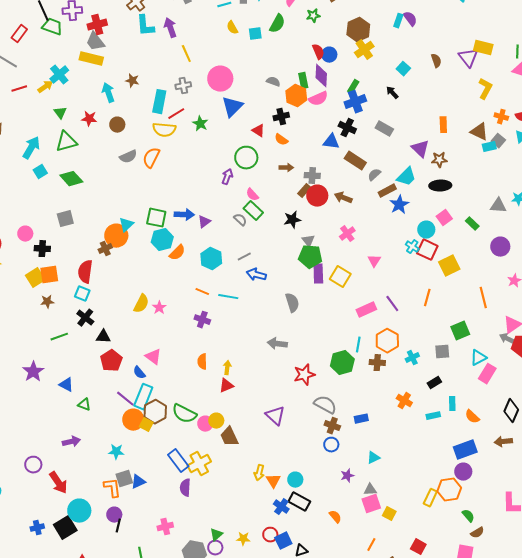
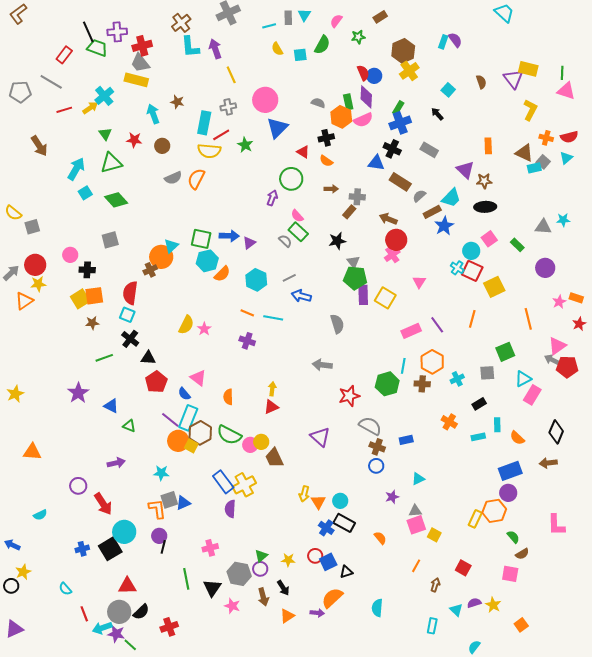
red circle: (317, 196) -> (396, 240), moved
orange semicircle: (202, 362) -> (228, 397), moved

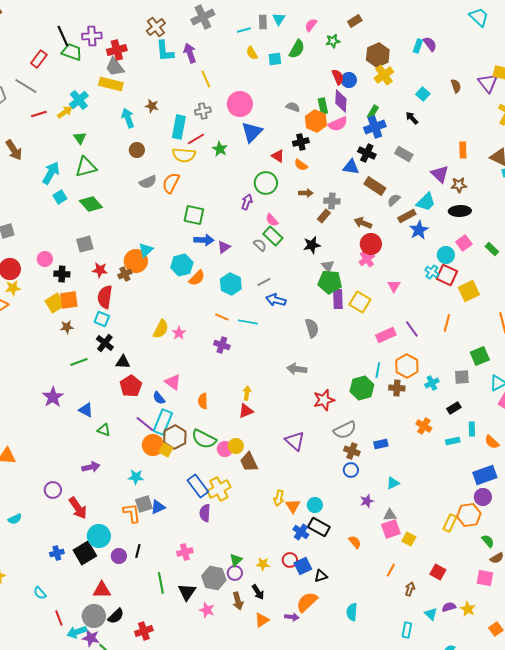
red star: (134, 140) -> (100, 270), moved
green square: (201, 239) -> (194, 215), moved
gray semicircle: (370, 426) -> (345, 430), turned 125
purple circle: (159, 536) -> (119, 556), moved

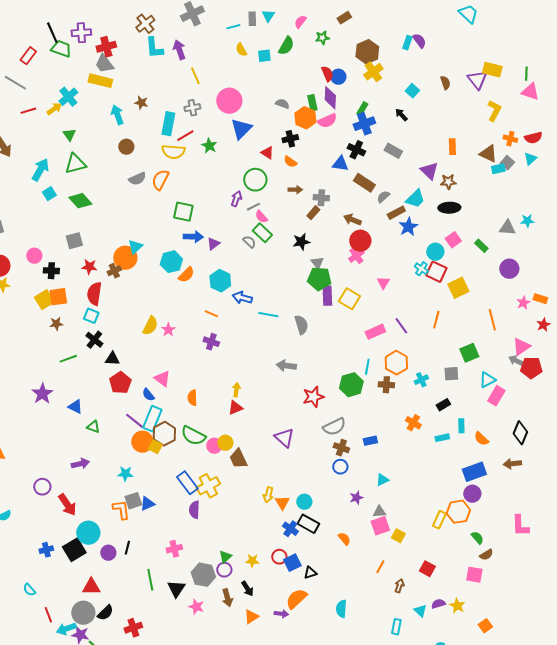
gray line: (264, 282) -> (253, 207), moved
blue arrow: (276, 300) -> (242, 298), moved
cyan line: (248, 322) -> (268, 315), moved

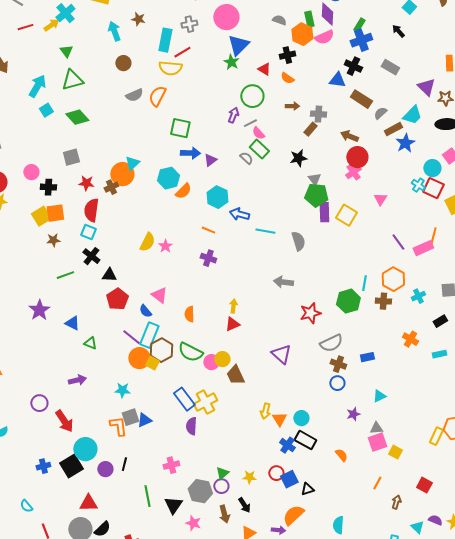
green star: (209, 146) -> (231, 62), moved
pink rectangle: (375, 332) -> (423, 248), moved
purple semicircle: (438, 604) -> (435, 520), turned 40

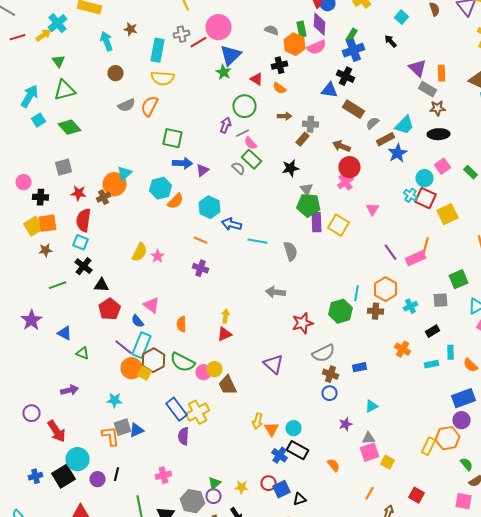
red line: (182, 52) -> (198, 42), moved
gray rectangle: (390, 67) -> (428, 89), moved
purple triangle: (426, 87) -> (418, 68), moved

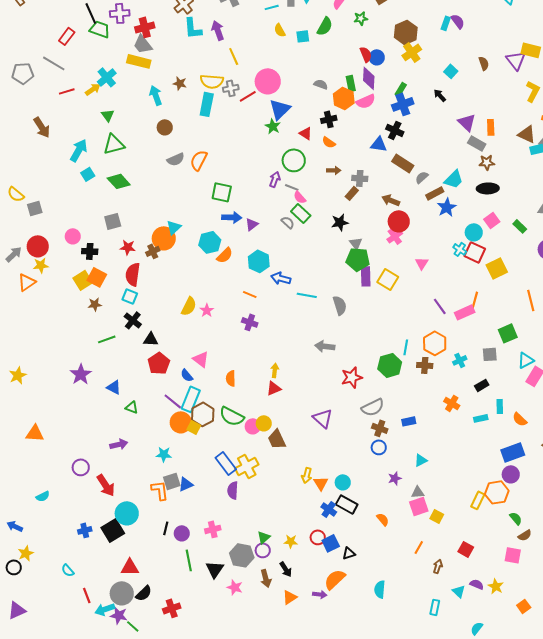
yellow semicircle: (162, 78) -> (212, 81), moved
gray line: (242, 133) -> (292, 187), turned 48
orange square: (48, 223) -> (97, 277), turned 36
purple circle: (98, 479) -> (182, 533), moved

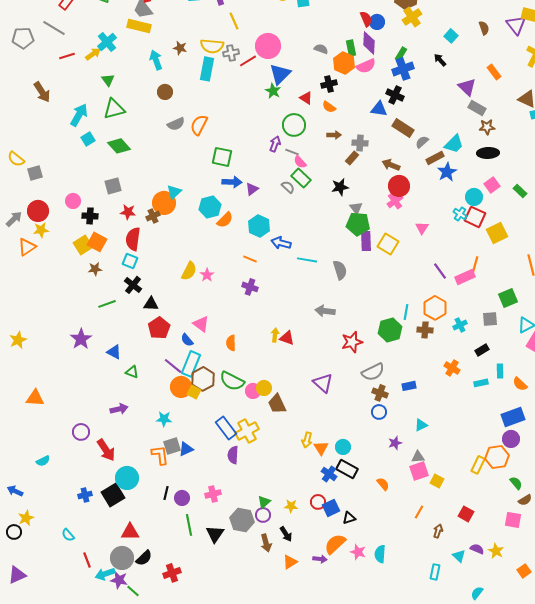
orange rectangle: (491, 127) -> (494, 72), moved, turned -35
red triangle: (274, 388) -> (287, 338), moved, turned 42
pink star: (235, 587) -> (358, 552), moved

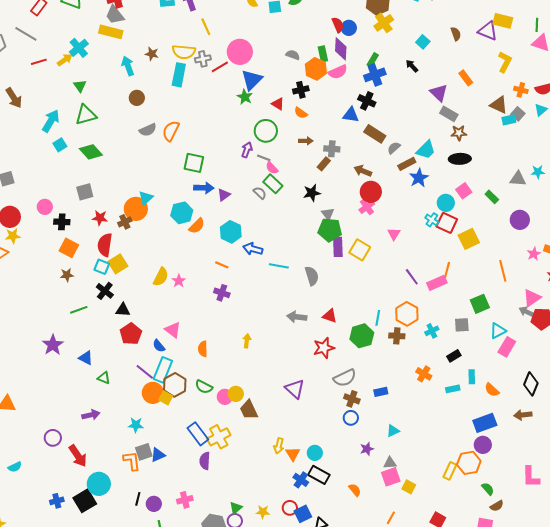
purple triangle: (516, 25) -> (488, 31), turned -30
yellow square: (83, 245) -> (118, 264), moved
red triangle: (287, 338) -> (330, 316), moved
green semicircle: (232, 381) -> (204, 387), size x0.7

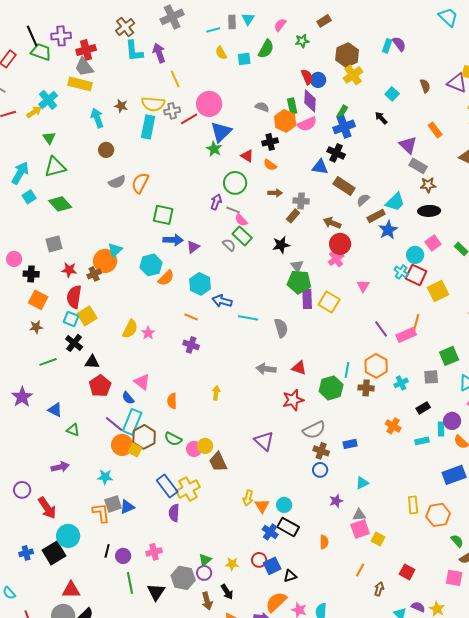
purple circle: (483, 445) -> (452, 421), moved
yellow rectangle: (450, 471) -> (413, 505), moved, turned -30
orange semicircle: (355, 490) -> (324, 542), turned 40

